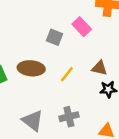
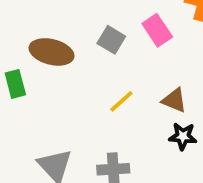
brown ellipse: (31, 68) -> (52, 52), moved

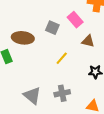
brown triangle: (174, 100) -> (88, 41), moved

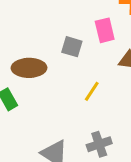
pink rectangle: (75, 20) -> (105, 30), turned 35

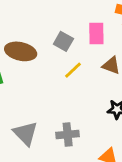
yellow line: (92, 91) -> (73, 70), moved

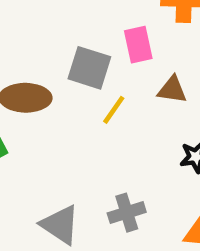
gray square: (63, 41) -> (89, 68), size x1.4

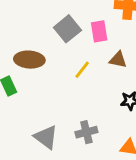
gray square: (89, 68) -> (67, 29), moved, turned 30

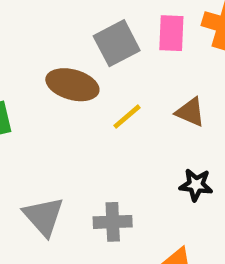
pink rectangle: (99, 31) -> (171, 33), moved
brown ellipse: (29, 60) -> (72, 85), moved

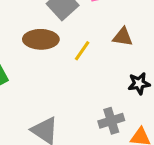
gray cross: (113, 222) -> (111, 121), moved

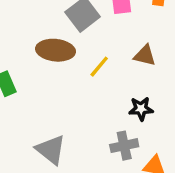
black star: (139, 84) -> (141, 109), moved

